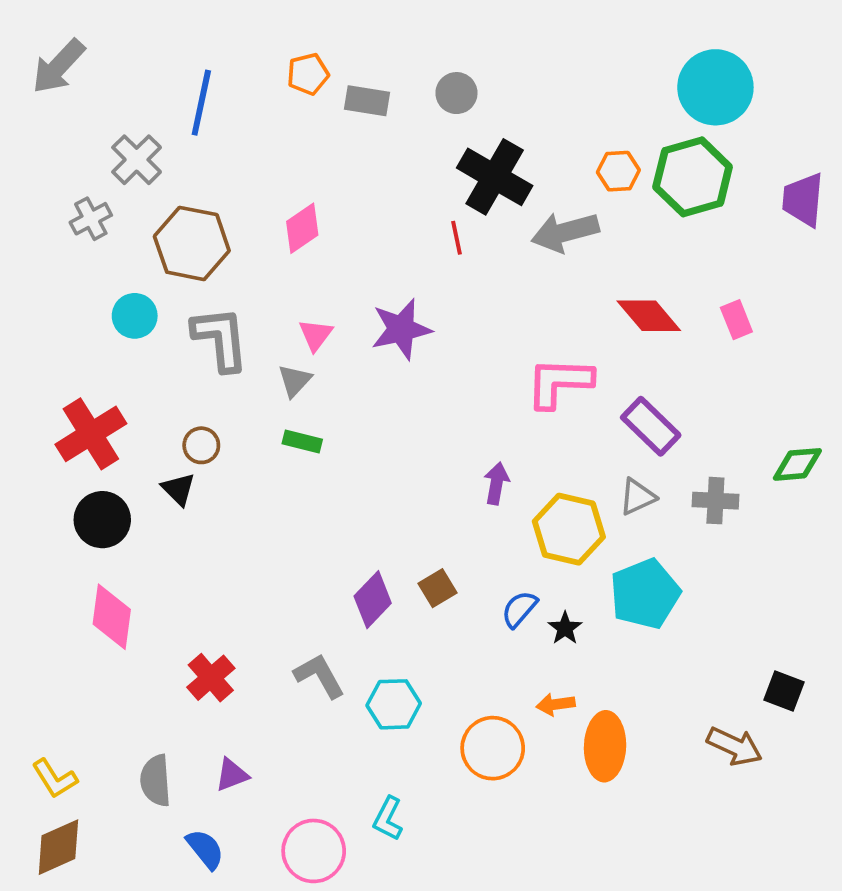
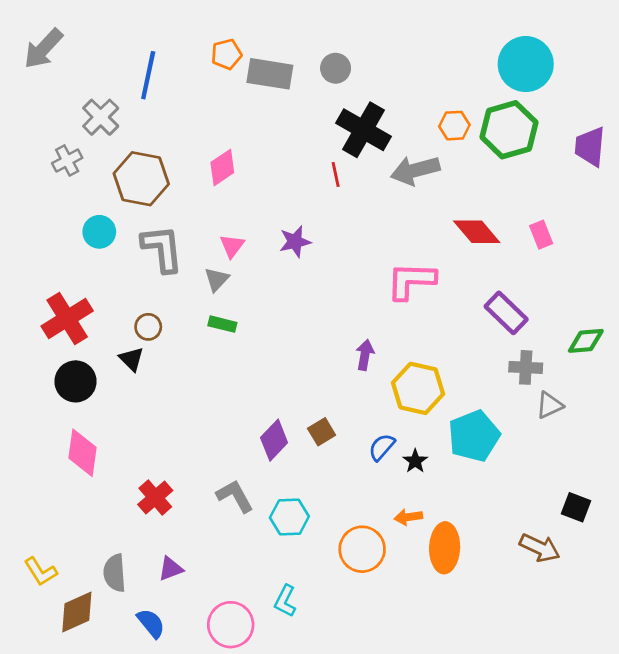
gray rectangle: (367, 101) -> (270, 74), size x1.4
purple star: (401, 329) -> (295, 242), size x0.7
purple rectangle: (651, 426) -> (506, 313), moved
gray triangle: (637, 497) -> (549, 405), moved
brown diamond: (58, 847) -> (77, 612), moved

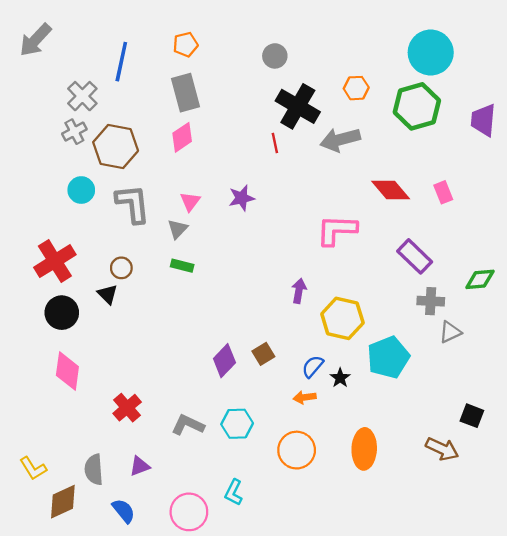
gray rectangle: (270, 74) -> (185, 93), moved, turned 66
orange hexagon: (454, 126) -> (356, 88), moved
gray cross: (67, 161) -> (74, 132), moved
gray L-shape: (235, 496) -> (188, 425), moved, turned -36
orange arrow: (408, 517) -> (305, 397), moved

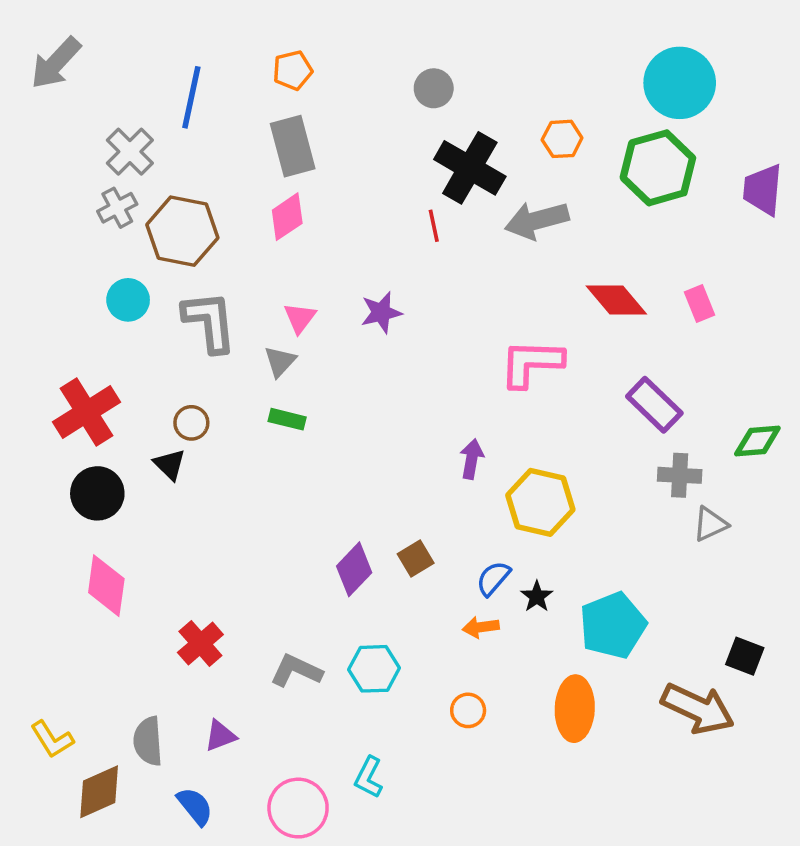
cyan pentagon: (388, 357) -> (613, 625), moved
brown arrow: (442, 449) -> (698, 709), size x1.4
orange circle: (297, 450) -> (468, 710), size x0.6

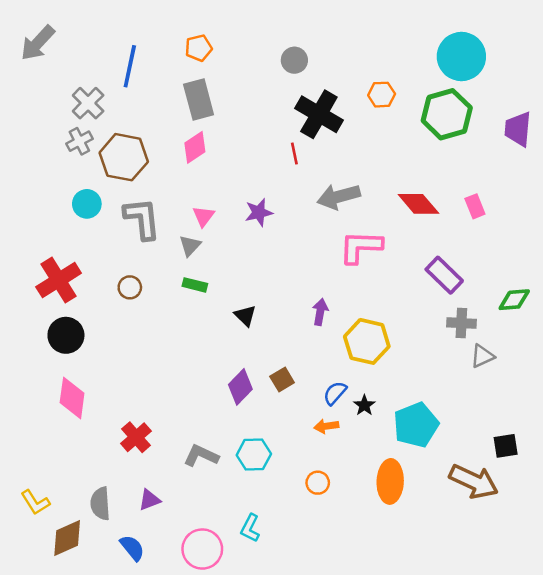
gray arrow: (537, 220) -> (339, 197), moved
black triangle: (170, 464) -> (245, 316), moved
black square: (745, 656) -> (506, 446), turned -30

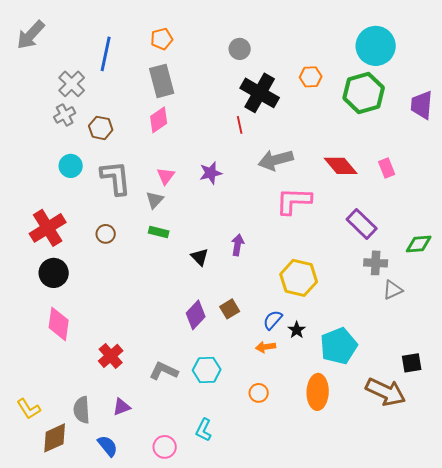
brown hexagon: (124, 157) -> (101, 128), size x0.6
purple arrow: (320, 312) -> (238, 245), moved
pink circle: (202, 549) -> (165, 447), size x0.7

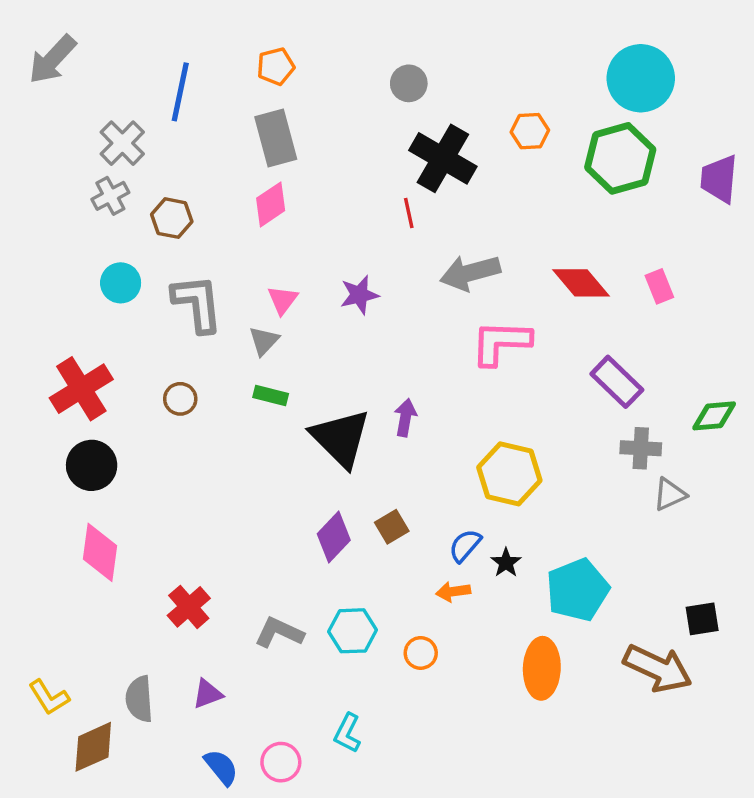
black triangle: (200, 257) -> (341, 438), size x2.0
orange circle: (259, 393) -> (421, 653), moved
blue semicircle: (108, 446) -> (221, 767), moved

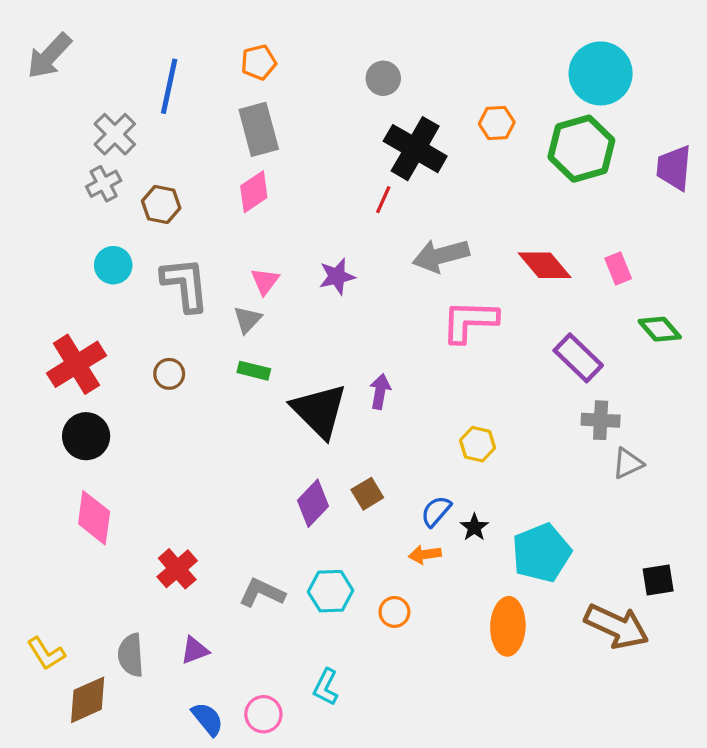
red line: (409, 213) -> (383, 200), turned 36
green diamond: (714, 416) -> (660, 329), moved, turned 54
yellow hexagon: (509, 474) -> (478, 444), size x0.6

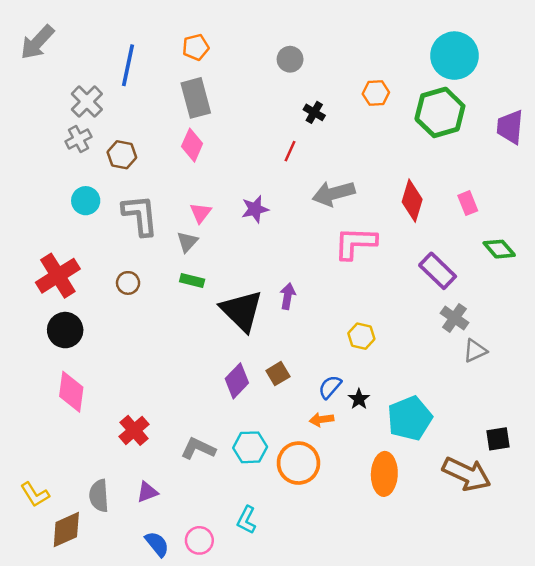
black cross: (415, 149) -> (314, 112), size x0.5
pink diamond: (254, 192) -> (192, 145), turned -32
red diamond: (545, 265) -> (412, 201), turned 57
gray cross: (601, 420) -> (454, 318), turned 32
orange circle: (394, 612) -> (298, 463), size x1.8

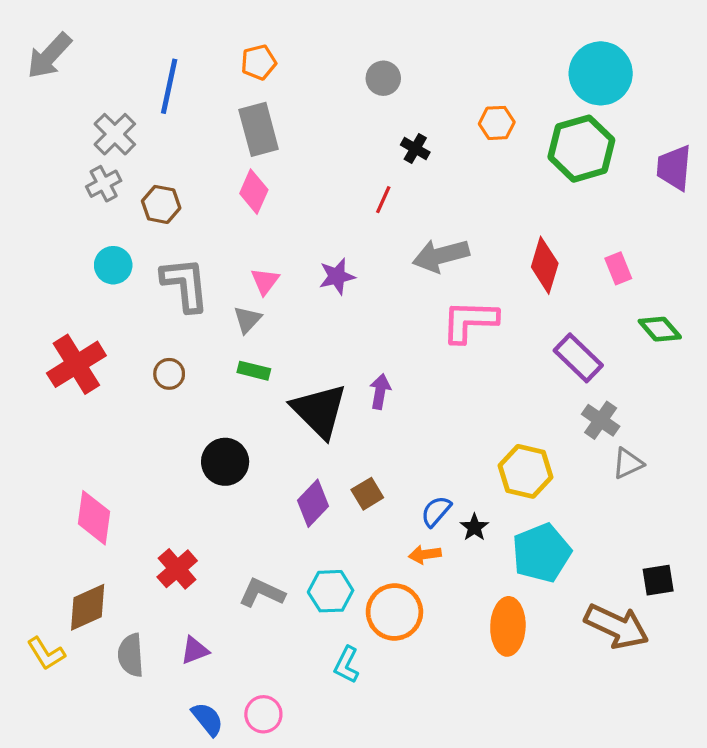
black circle: (65, 330) -> (225, 462), moved
yellow hexagon: (361, 336) -> (526, 471), moved, size x1.5
cyan L-shape: (246, 520) -> (347, 665), moved
brown diamond: (66, 530) -> (88, 607), moved

